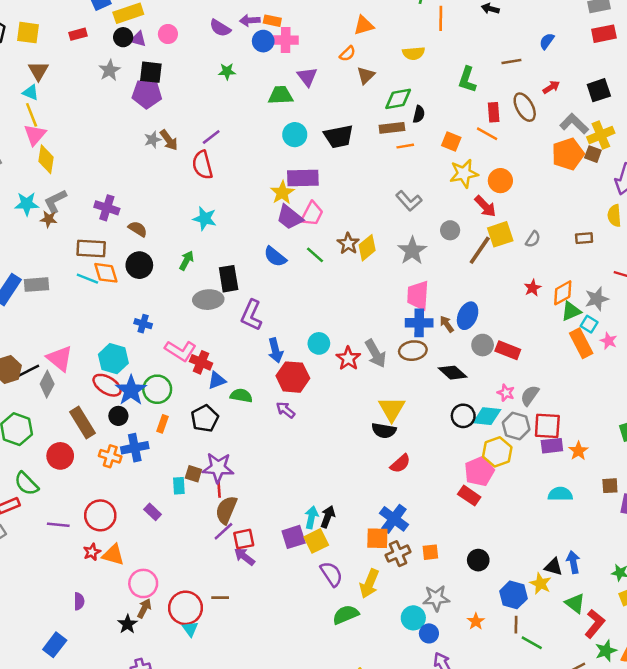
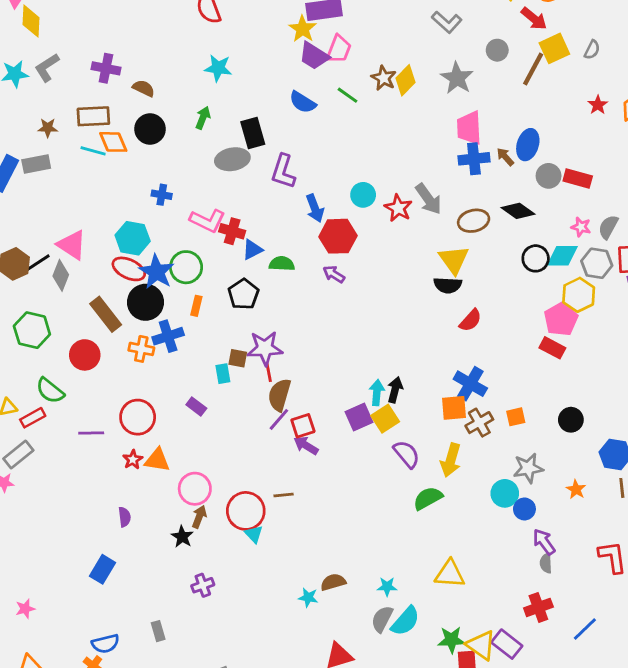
brown star: (49, 219) -> (48, 128), moved
brown ellipse: (413, 351) -> (474, 221), moved
black circle: (118, 416) -> (146, 302), size x1.6

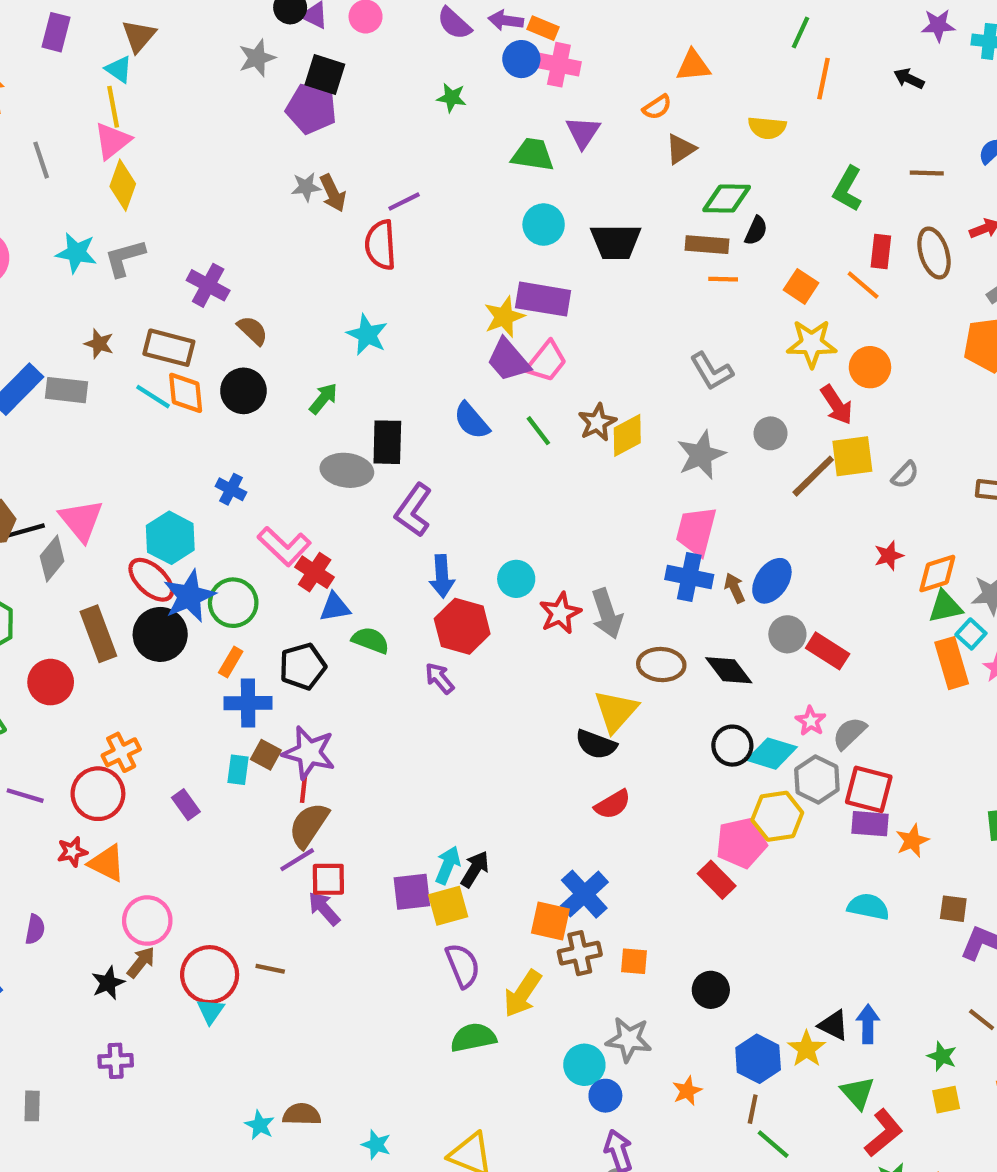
blue cross: (168, 336) -> (248, 703), moved
orange cross: (141, 349) -> (121, 752), moved, turned 35

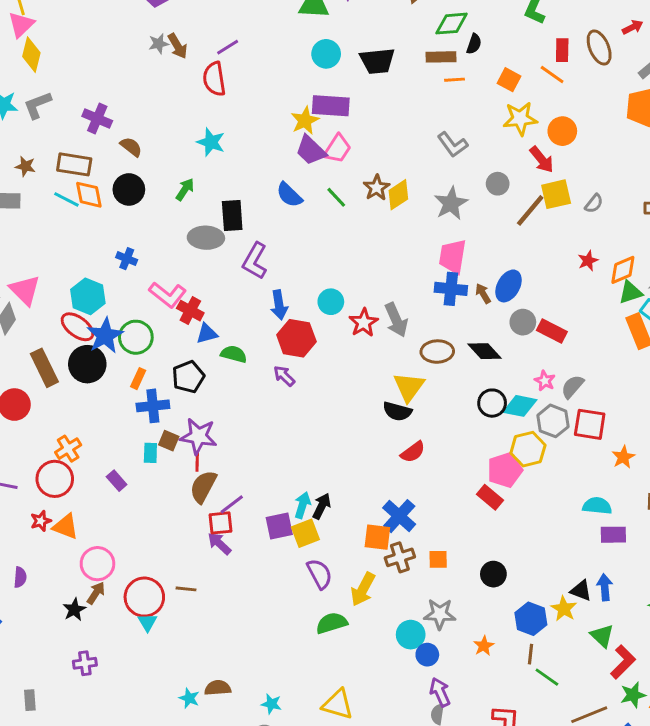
purple rectangle: (870, 824) -> (613, 535), moved
purple line: (297, 860) -> (232, 504), moved

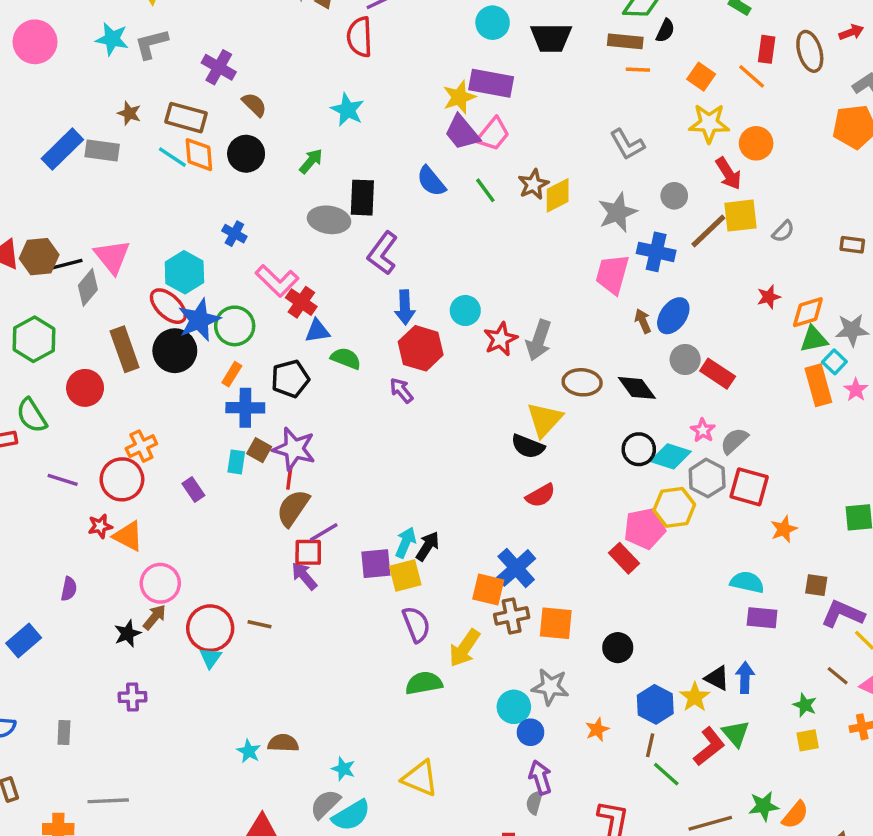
blue cross: (451, 289) -> (656, 252), moved
gray arrow: (396, 320) -> (539, 340), turned 36
orange square: (438, 559) -> (556, 623), size x1.5
red L-shape: (623, 662) -> (709, 746), moved

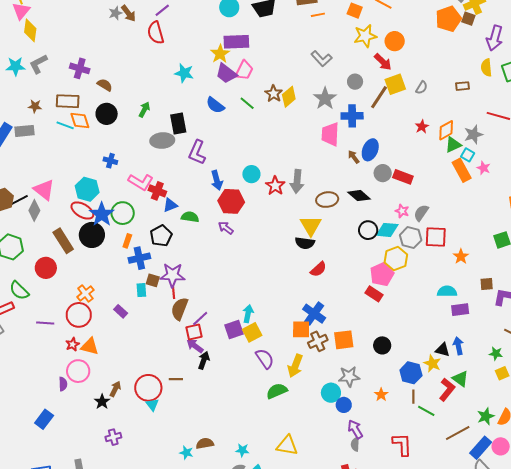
cyan star: (347, 110) -> (184, 73), moved
black arrow: (428, 546) -> (204, 360), moved
pink circle: (160, 583) -> (78, 371), moved

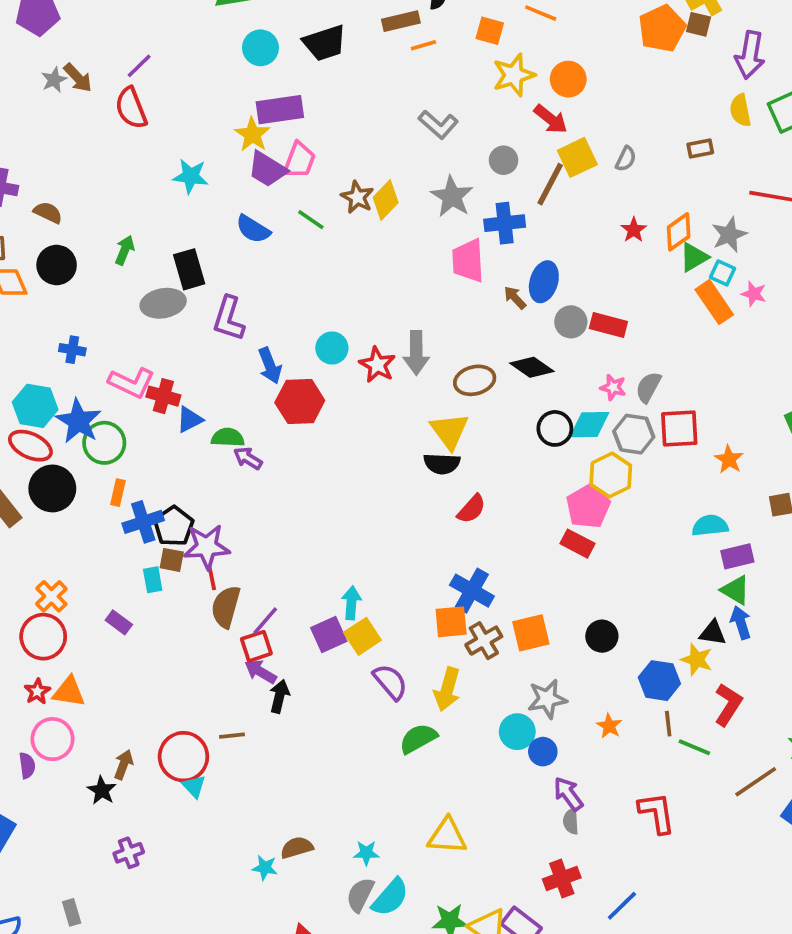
blue star: (102, 214) -> (78, 421), moved
purple arrow: (226, 228) -> (248, 458), moved
black pentagon: (161, 236) -> (174, 526), moved
green triangle: (460, 379) -> (735, 590), moved

